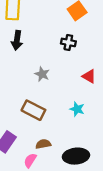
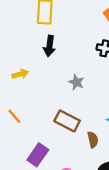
brown semicircle: (43, 144) -> (93, 140), moved, turned 88

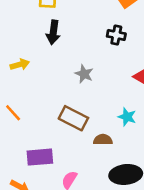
brown semicircle: (93, 140) -> (103, 140), turned -77
purple rectangle: (38, 155) -> (40, 157), turned 50

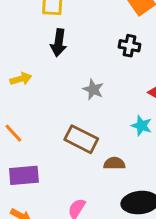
cyan star: (127, 117) -> (142, 126), moved
purple rectangle: (40, 157) -> (24, 175), moved

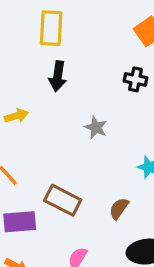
brown rectangle: (81, 139) -> (63, 200), moved
brown semicircle: (114, 163) -> (119, 209), turned -55

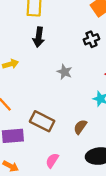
black cross: (135, 79) -> (91, 39), turned -32

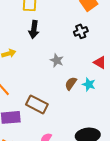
brown semicircle: (80, 127) -> (71, 83), moved

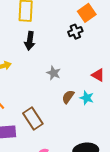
black cross: (81, 31) -> (75, 32), moved
brown rectangle: (37, 104) -> (33, 119), turned 30

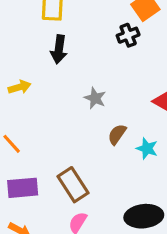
cyan star: (87, 98) -> (147, 148), moved
brown rectangle: (33, 119) -> (73, 185), moved

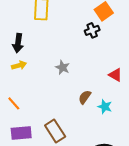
black arrow: (59, 49) -> (18, 43), moved
gray star: (95, 98) -> (62, 67), moved

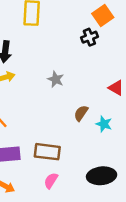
brown rectangle: (55, 131) -> (47, 152), turned -50

